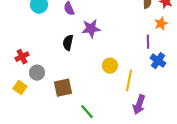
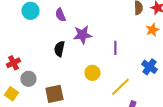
purple line: (148, 42) -> (115, 48), moved
yellow circle: (110, 66) -> (92, 73), moved
yellow line: (129, 81) -> (120, 87), turned 35

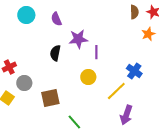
purple line: (115, 48) -> (96, 52), moved
blue cross: (149, 67) -> (134, 71), moved

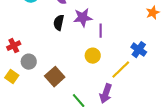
black semicircle: (55, 53) -> (59, 23), moved
brown square: (50, 98) -> (55, 77), turned -30
purple arrow: (126, 115) -> (106, 94), moved

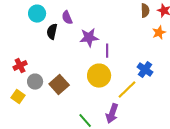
black semicircle: (59, 23) -> (52, 32), moved
yellow circle: (93, 56) -> (99, 76), size x1.5
brown square: (55, 77) -> (59, 85), moved

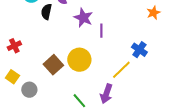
purple star: (89, 38) -> (83, 18), turned 30
yellow circle: (99, 76) -> (79, 60), moved
gray circle: (35, 82) -> (29, 90), moved

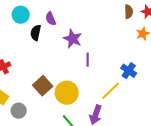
purple line: (101, 31) -> (88, 60), moved
yellow circle: (79, 60) -> (67, 93), moved

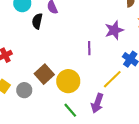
purple star: (73, 39) -> (114, 30), moved, turned 30
gray circle: (19, 111) -> (24, 90), moved

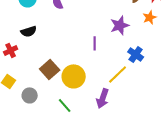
black semicircle: (37, 21) -> (29, 31), moved, turned -119
gray circle: (24, 90) -> (30, 95), moved
green line: (70, 110) -> (65, 105), moved

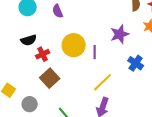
red cross: (11, 50) -> (43, 54), moved
yellow line: (118, 74) -> (103, 82), moved
yellow circle: (74, 76) -> (74, 45), moved

